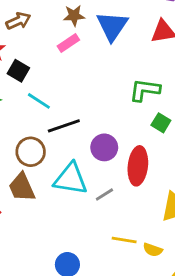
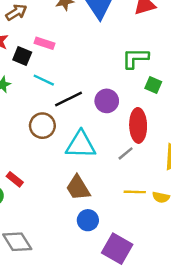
pink rectangle: (68, 43) -> (44, 43), moved, turned 60
purple circle: (104, 147) -> (107, 101), moved
brown trapezoid: (22, 187) -> (78, 188), moved
gray line: (104, 195) -> (126, 153), moved

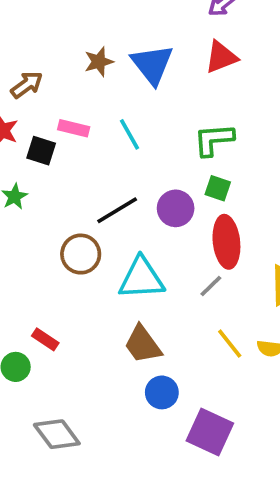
cyan line: (44, 80) -> (129, 134), moved, turned 40
green square: (153, 85) -> (218, 188), moved
yellow line: (135, 192) -> (230, 344), turned 55

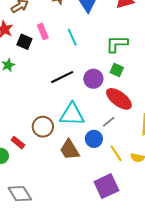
pink rectangle: (74, 128) -> (43, 31), turned 49
red ellipse: (226, 242) -> (119, 99), turned -52
brown circle: (81, 254) -> (43, 127), moved
blue circle: (162, 392) -> (94, 139), moved
purple square: (210, 432) -> (106, 186), moved, turned 35

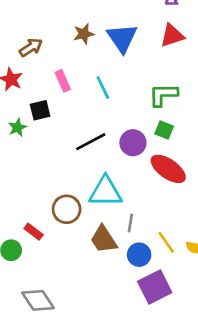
black square: (24, 42) -> (40, 110), moved, turned -35
gray line: (109, 122) -> (130, 223), moved, turned -40
blue circle: (94, 139) -> (139, 255), moved

